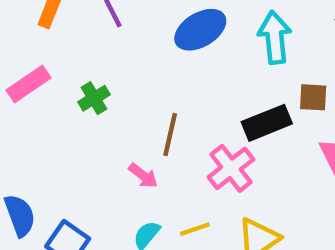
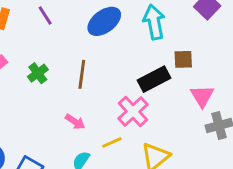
brown line: (170, 134) -> (82, 74), moved
yellow line: (195, 229) -> (112, 142), moved

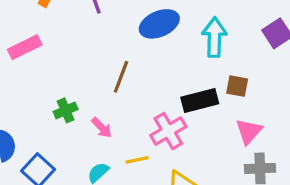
green cross: (38, 73) -> (66, 110), moved

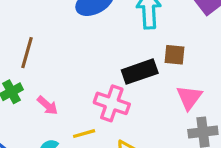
brown line: (121, 77) -> (27, 53), moved
pink cross: (168, 131) -> (112, 103), turned -36

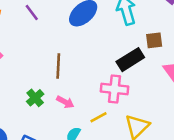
brown line: (27, 53) -> (58, 66), moved

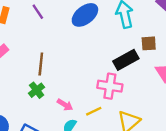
brown line: (58, 66) -> (41, 64), moved
pink arrow: (65, 102) -> (65, 105), moved

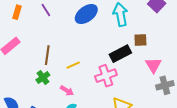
pink cross: (110, 86) -> (106, 76), turned -30
yellow line: (94, 111) -> (73, 65), moved

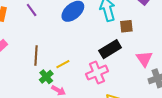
brown square: (140, 40) -> (126, 26), moved
green cross: (43, 77) -> (46, 77), moved

